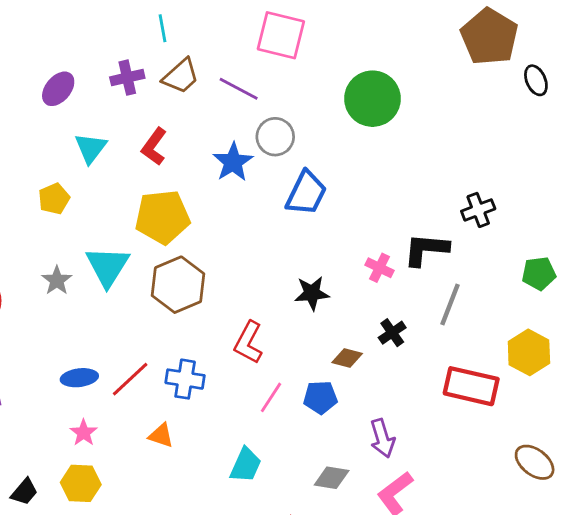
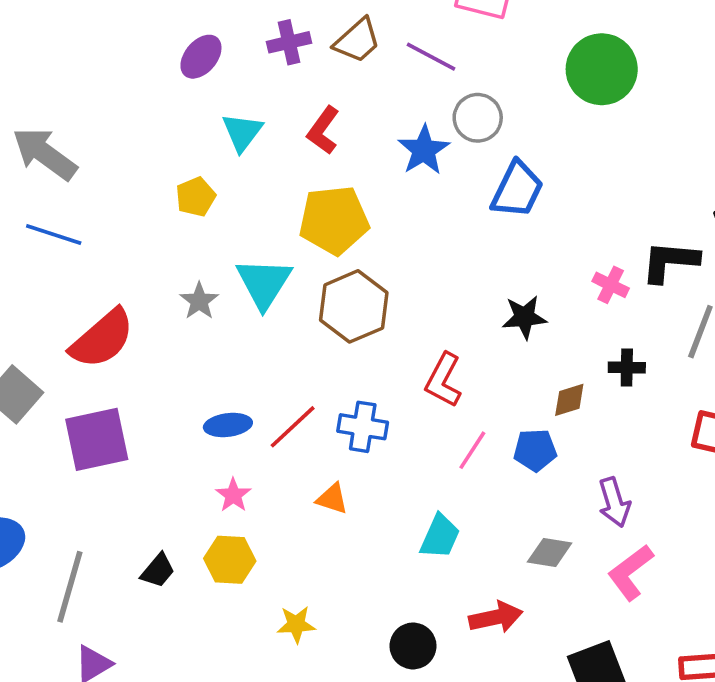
black cross: (392, 333) -> (627, 368), turned 36
brown diamond: (347, 358) -> (569, 400), turned -32

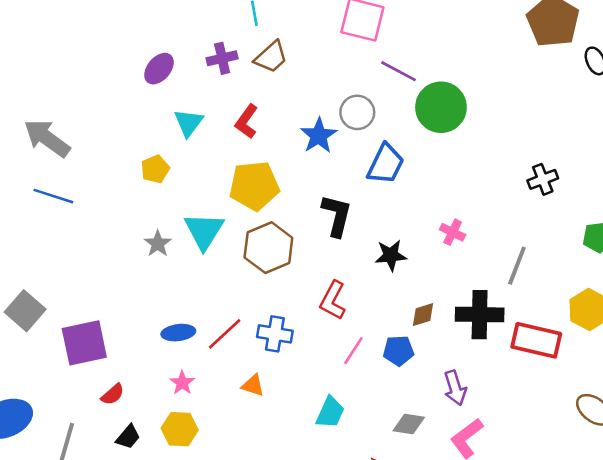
purple line: (431, 57) -> (398, 71), moved
green circle: (602, 69) -> (441, 107), moved
black L-shape: (670, 261) -> (337, 215), moved, turned 99
red semicircle: (102, 339) -> (113, 394), moved, size x0.5
black cross: (627, 368) -> (480, 315), moved, size x1.8

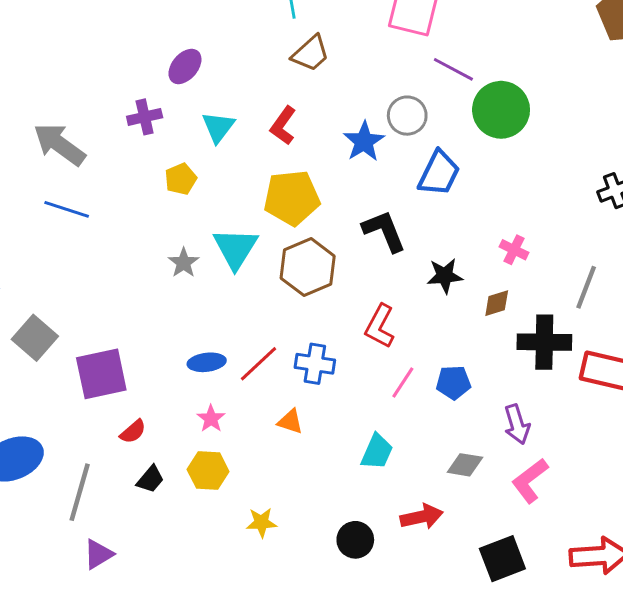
purple cross: (222, 58) -> (145, 117), moved
black L-shape: (337, 215) -> (384, 231), turned -36
brown diamond: (423, 315) -> (497, 303), moved

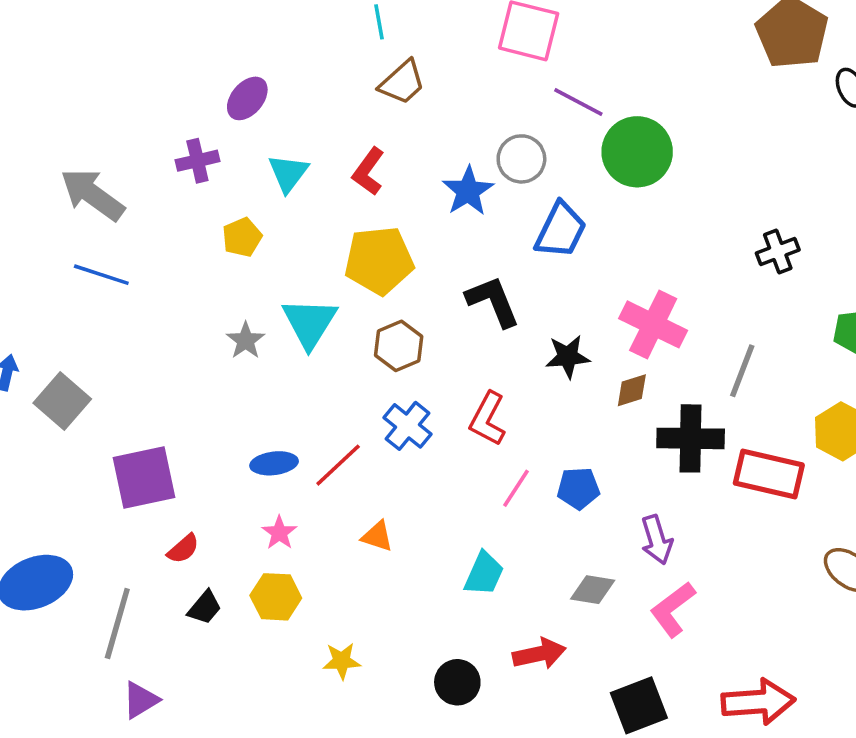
pink cross: (514, 250) -> (653, 324), size x1.8
brown hexagon: (308, 267) -> (399, 346), size x0.7
gray square: (35, 338) -> (62, 401), moved
blue cross: (315, 364) -> (408, 426), moved, turned 30

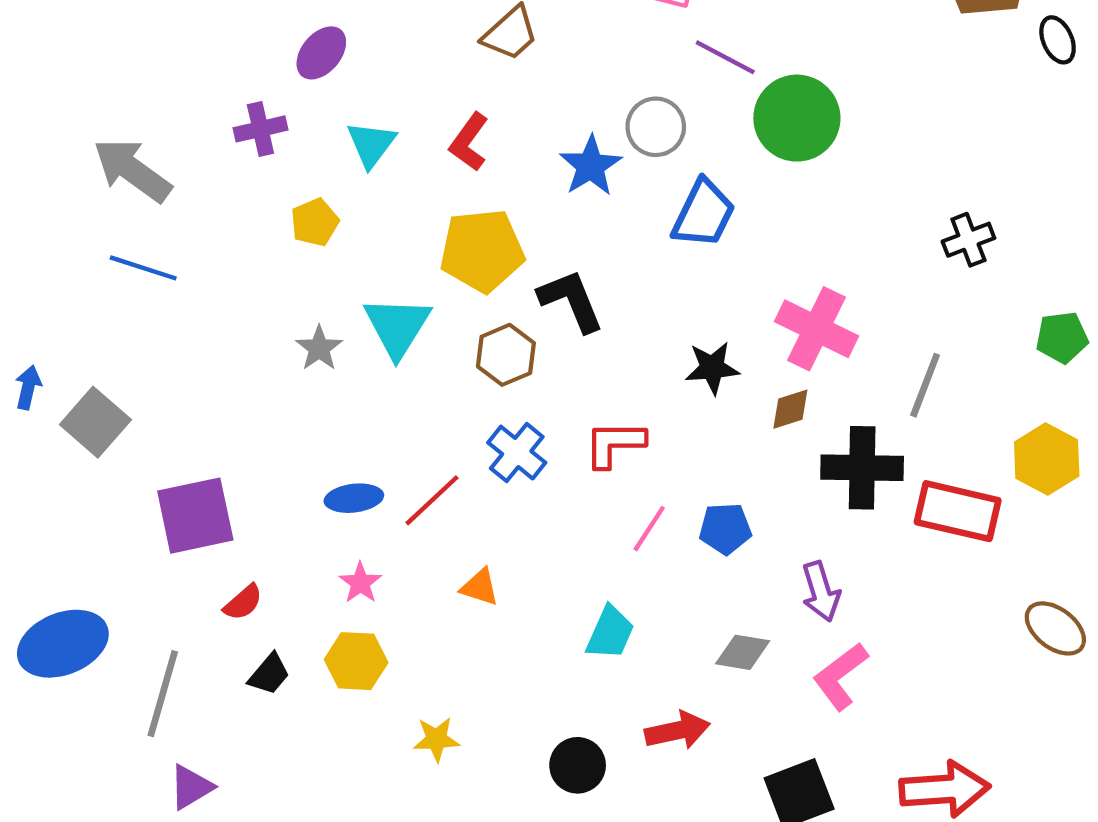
black L-shape: (493, 301) -> (571, 301), moved
red L-shape: (488, 419) -> (614, 444), turned 62

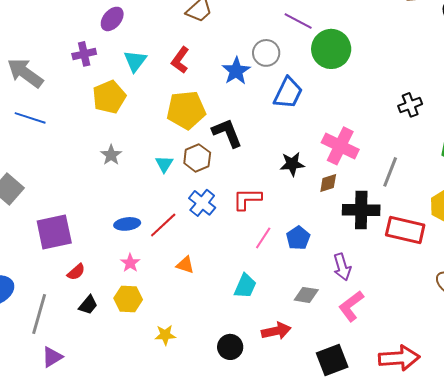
yellow pentagon: (315, 222) -> (109, 97), size x1.5
cyan triangle: (397, 327) -> (164, 164), moved, size x0.6
blue pentagon: (725, 529) -> (298, 238), turned -30

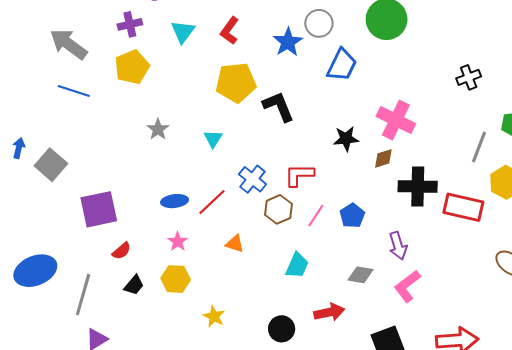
yellow pentagon: (109, 97) -> (132, 67), moved
brown hexagon: (197, 158) -> (278, 209), moved
gray line: (390, 172) -> (479, 147), moved
yellow star: (165, 335) -> (214, 316), turned 30

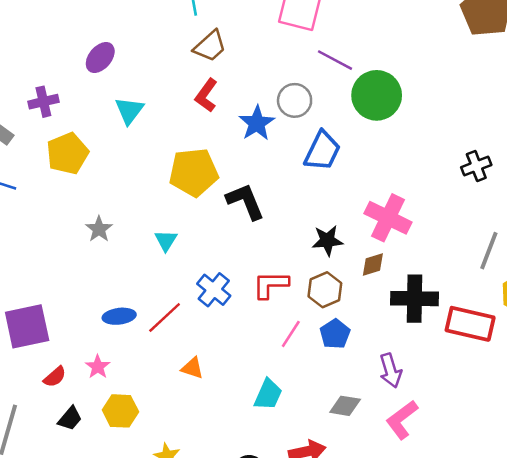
purple cross: (130, 24) -> (43, 102), moved
red L-shape: (230, 31) -> (206, 95), moved
brown hexagon: (278, 209) -> (325, 290), moved
pink star: (178, 242) -> (98, 367), moved

